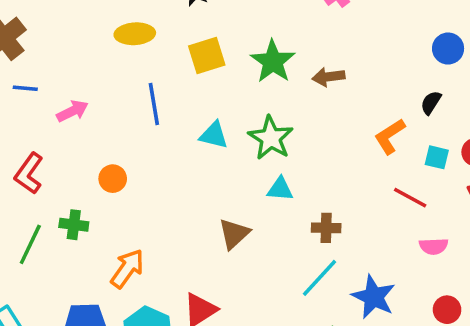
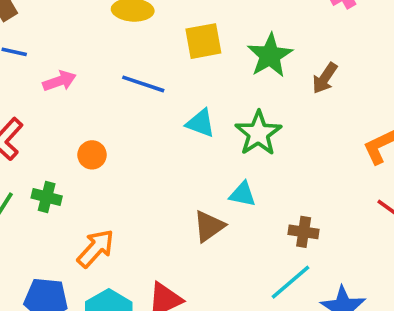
brown arrow: (328, 77) -> (325, 78), turned -56
blue line: (154, 104) -> (143, 84), turned -69
cyan triangle: (280, 189) -> (243, 194), moved

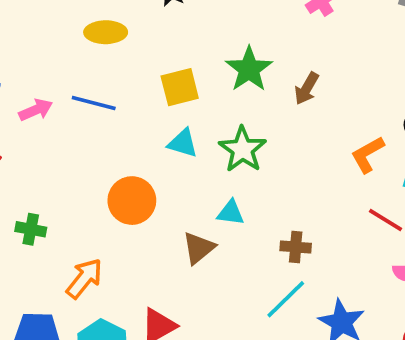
yellow square: (203, 41) -> (180, 87), moved
blue line: (143, 84) -> (94, 103), moved
orange circle: (92, 155) -> (132, 201), moved, size x1.6

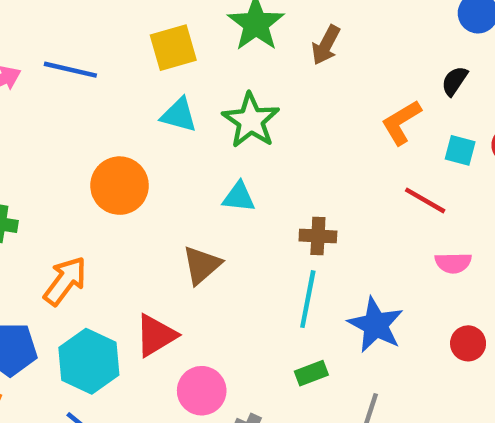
brown triangle: (199, 248) -> (202, 265), moved
cyan line: (286, 299) -> (308, 299), turned -33

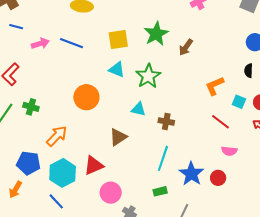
black semicircle: (454, 81) -> (249, 71), moved, turned -40
brown cross: (318, 236) -> (166, 122), moved
red circle: (468, 343) -> (218, 178), moved

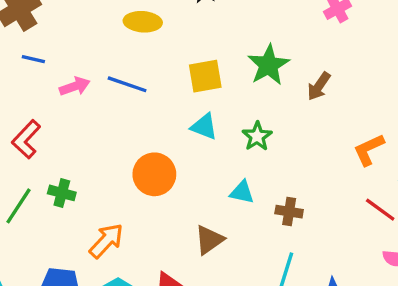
green star: (148, 76) -> (257, 136), size x0.7

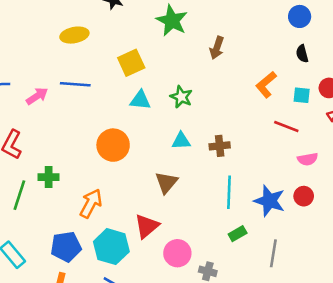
green star: (269, 65) -> (172, 21), moved

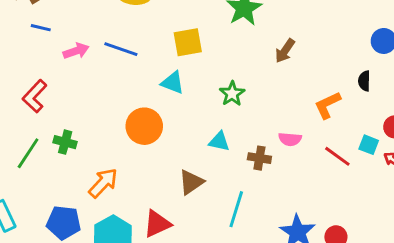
black semicircle: (302, 54) -> (364, 81), moved
cyan square: (302, 95) -> (369, 145), moved
cyan triangle: (140, 100) -> (173, 83), moved
pink semicircle: (308, 159) -> (290, 139), moved
cyan line: (229, 192) -> (236, 209), moved

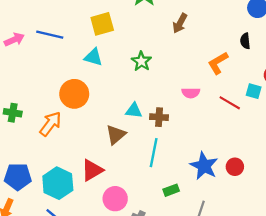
cyan triangle: (219, 141) -> (134, 110), moved
brown cross: (259, 158) -> (159, 117), moved
orange arrow: (103, 183) -> (50, 124), moved

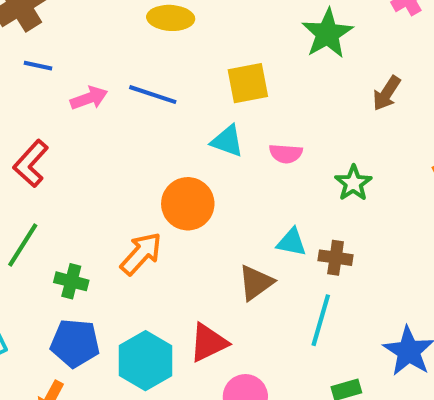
green star: (141, 61) -> (353, 183), moved
pink semicircle: (191, 93) -> (286, 154), moved
green cross: (13, 113) -> (71, 281), moved

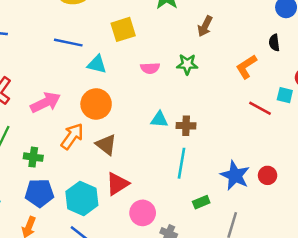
pink arrow: (89, 98) -> (45, 102), moved, size x1.4
cyan triangle: (227, 141) -> (97, 64), moved
green star: (353, 183) -> (187, 64), moved, turned -30
brown triangle: (256, 283) -> (106, 145), moved, turned -40

